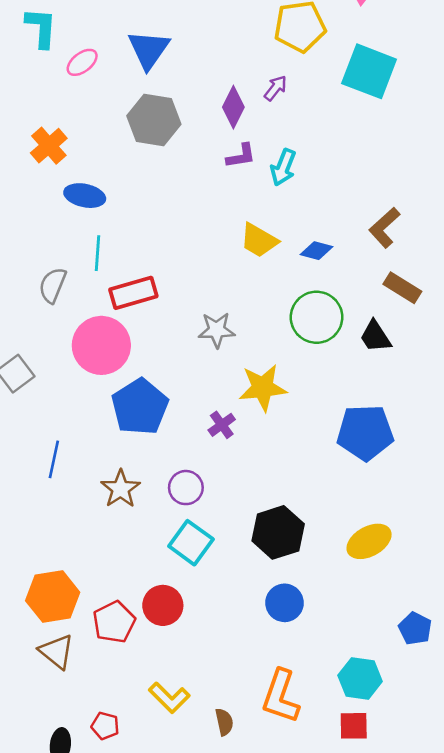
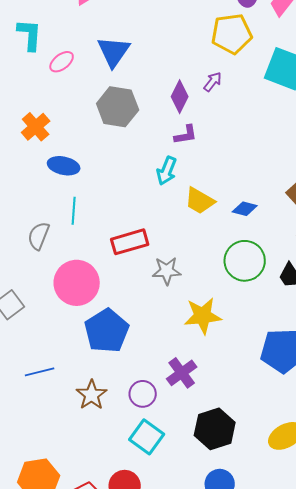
cyan arrow: (283, 167) -> (167, 171), moved
red rectangle: (133, 293) -> (130, 242), moved
purple cross: (222, 425) -> (182, 373), moved, size x1.4
blue line: (54, 459) -> (40, 372), turned 64

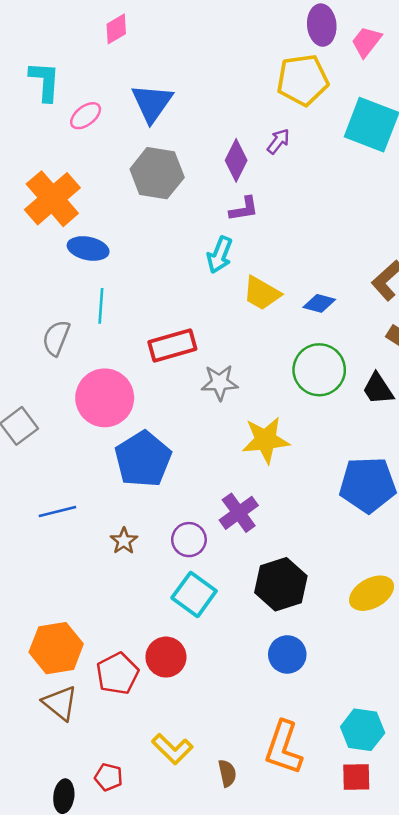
orange cross: (36, 127) -> (52, 199), size x1.5
brown star: (92, 395) -> (124, 541), size x0.7

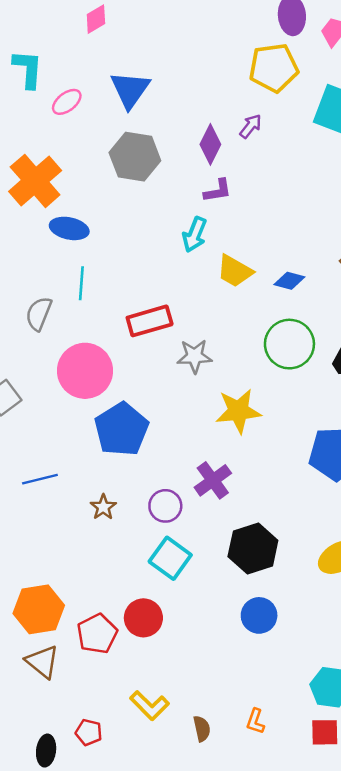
orange L-shape: (283, 748) -> (255, 721), moved, size x0.5

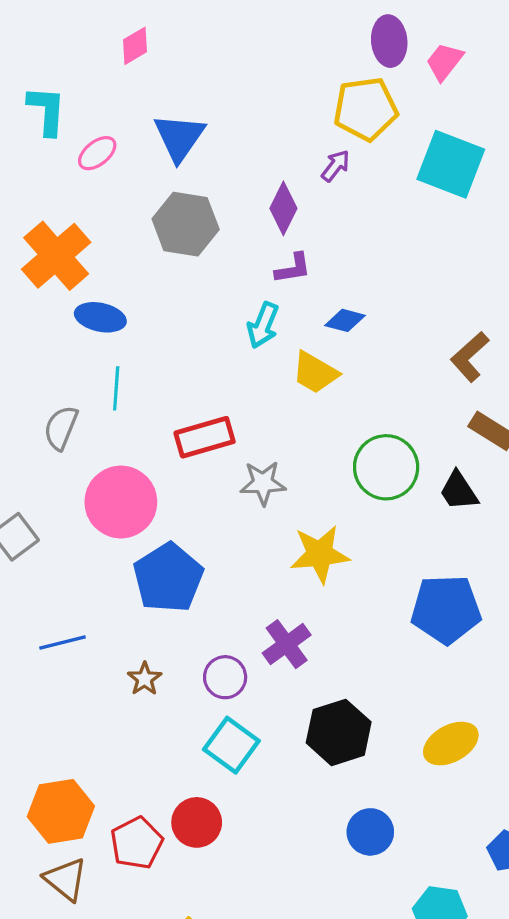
purple arrow: (251, 126) -> (336, 166), moved
blue diamond: (289, 281) -> (345, 320), moved
blue circle: (259, 615) -> (370, 832), moved

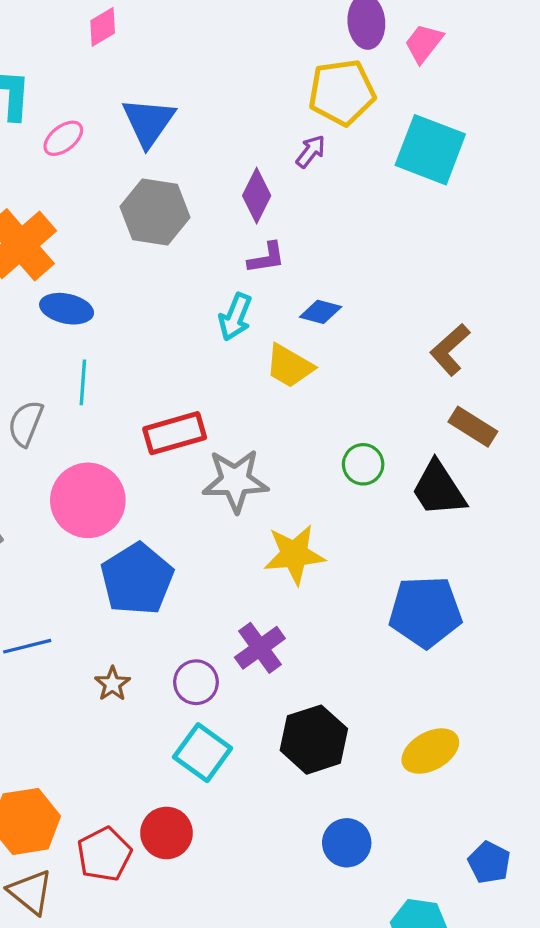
green circle: (386, 467) -> (363, 464), size x0.6
gray star: (263, 483) -> (235, 481), size x1.4
black trapezoid: (459, 491) -> (438, 489), size x1.4

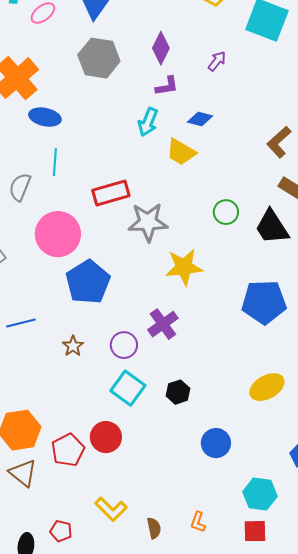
purple arrow: (311, 151) -> (217, 61), moved
black hexagon: (314, 740) -> (178, 392), moved, size x0.6

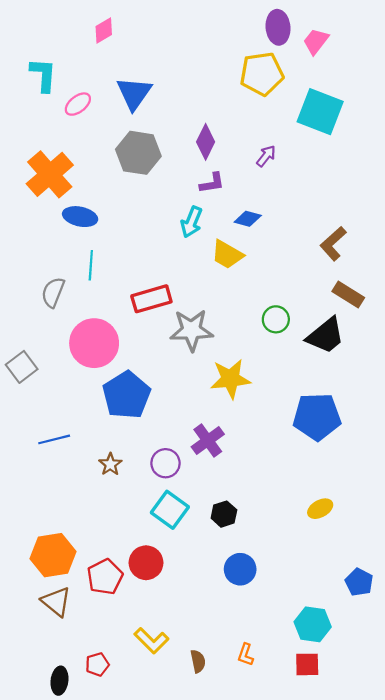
black trapezoid: (272, 227) -> (326, 336), turned -96
yellow ellipse: (267, 387) -> (320, 509), size x0.7
blue circle: (216, 443) -> (240, 569), moved
red pentagon: (61, 531) -> (97, 664), turned -30

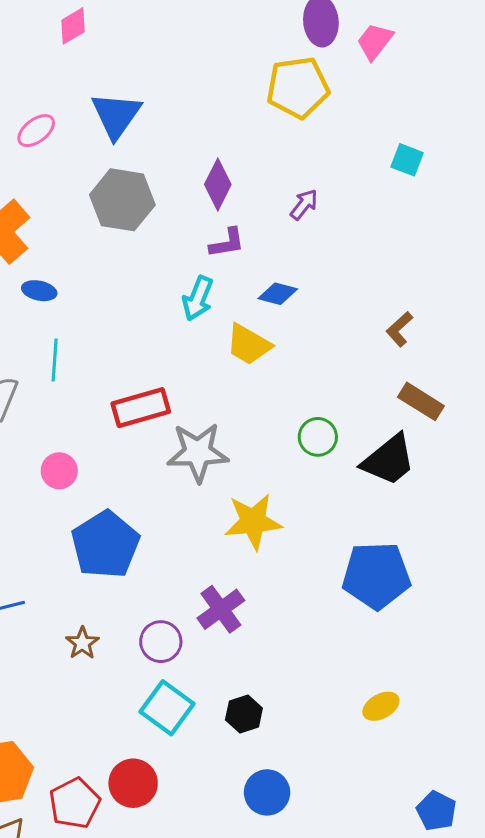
cyan square: (320, 112) -> (407, 160), moved, size x0.5
blue ellipse: (80, 217) -> (39, 291), size x0.7
brown L-shape: (333, 244) -> (399, 329), size x0.7
pink circle: (94, 343) -> (59, 471), size x0.5

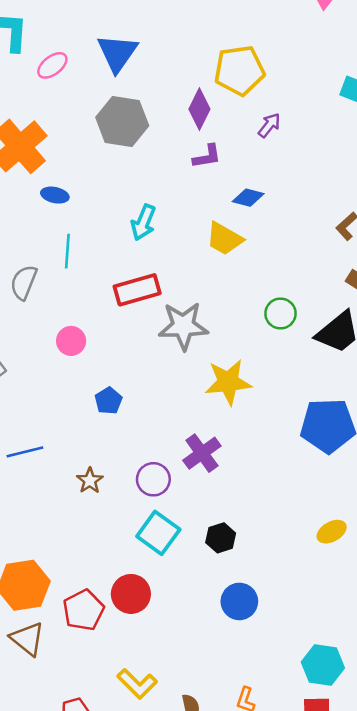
yellow pentagon: (298, 87) -> (239, 70), moved
cyan arrow: (198, 298) -> (143, 222), moved
blue pentagon: (105, 545) -> (108, 401), size x0.5

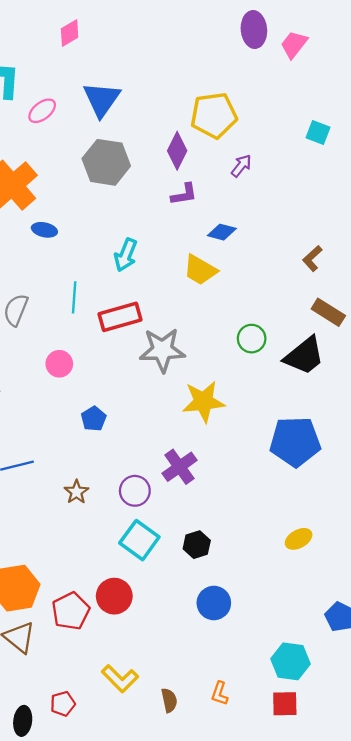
cyan line: (67, 251) -> (74, 297), moved

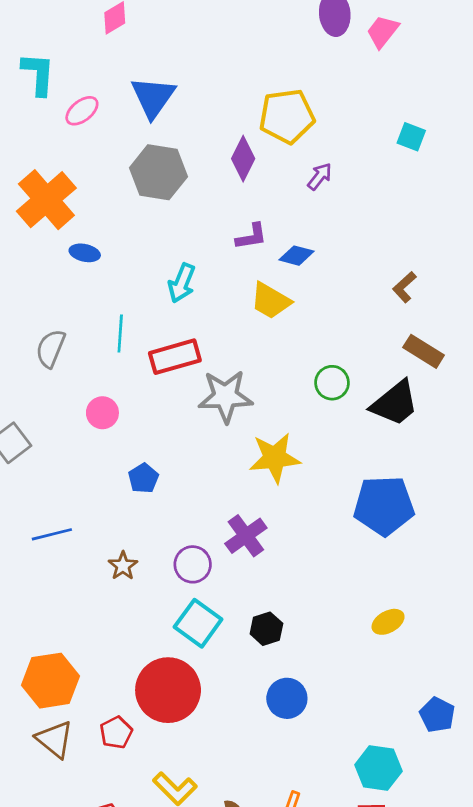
purple L-shape: (184, 194) -> (251, 236), moved
red circle: (114, 596) -> (168, 690), size x1.5
red pentagon: (71, 611) -> (116, 732), moved, size x0.7

